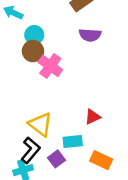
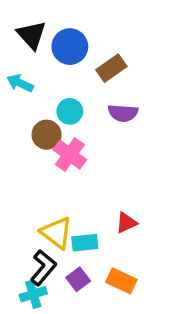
cyan circle: (34, 35) -> (70, 111), moved
cyan rectangle: (73, 142) -> (85, 243), moved
orange rectangle: (101, 160) -> (121, 281), moved

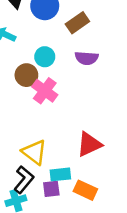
red triangle: (126, 223) -> (89, 144), size x1.5
cyan rectangle: (85, 243) -> (60, 174), moved
purple square: (78, 279) -> (51, 189), turned 30

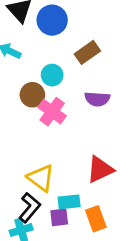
brown rectangle: (77, 23) -> (87, 52), moved
purple semicircle: (87, 58) -> (97, 99), moved
orange rectangle: (85, 190) -> (96, 219), turned 45

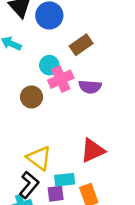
brown circle: (32, 95) -> (32, 97), moved
pink cross: (52, 112) -> (61, 79), moved, turned 30

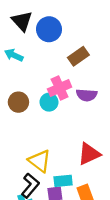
cyan circle: (49, 65) -> (49, 102), moved
brown circle: (32, 97) -> (18, 102), moved

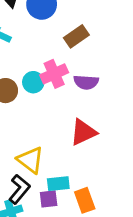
cyan circle: (49, 102) -> (33, 82), moved
red triangle: (89, 154) -> (83, 132), moved

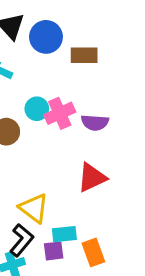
brown rectangle: (76, 36) -> (84, 55), moved, turned 35
cyan circle: (33, 82) -> (37, 109), moved

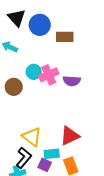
red triangle: (92, 178) -> (70, 136), moved
purple square: (54, 251) -> (45, 165), turned 32

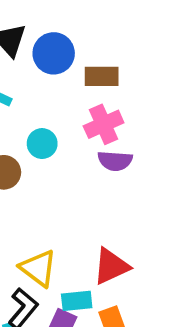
pink cross: (49, 75) -> (104, 124), moved

